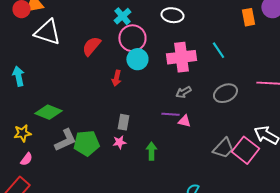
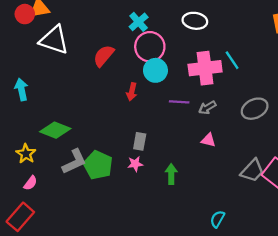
cyan line: (218, 50) -> (232, 60), moved
purple line: (170, 114) -> (179, 102), moved
yellow star: (22, 133) -> (26, 154), turned -30
green pentagon: (86, 143) -> (98, 165), turned 30

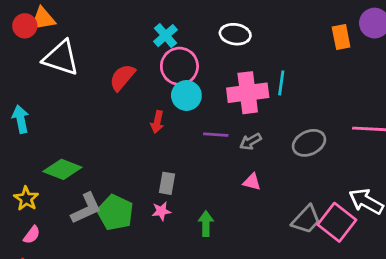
cyan line: (232, 60) -> (281, 83), turned 42

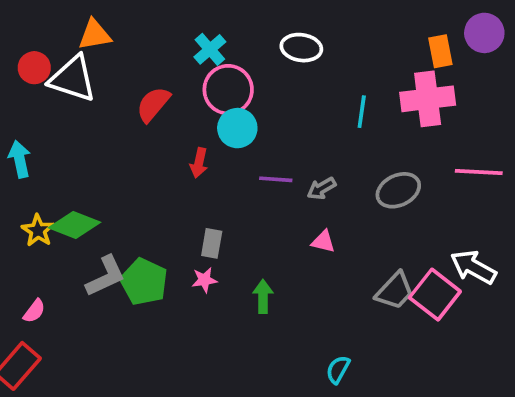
orange triangle: (43, 19) -> (95, 35), moved
red circle: (25, 26) -> (34, 68), moved
pink cross: (248, 93) -> (428, 99), moved
yellow star: (26, 199) -> (38, 231), moved

